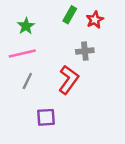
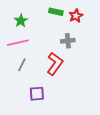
green rectangle: (70, 15) -> (56, 12), turned 72

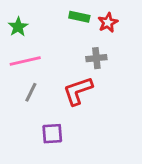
green star: (21, 21) -> (18, 27), moved
red L-shape: (55, 64) -> (78, 91), turned -145

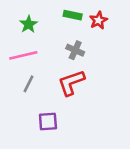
green star: (18, 27) -> (29, 24), moved
gray cross: (96, 58) -> (75, 50), moved, turned 30

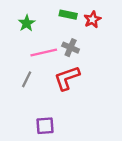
pink line: (23, 55) -> (44, 52), moved
purple square: (48, 121) -> (45, 126), moved

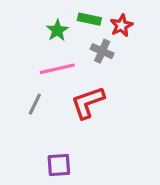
green star: (27, 23) -> (57, 30), moved
gray cross: (71, 48) -> (102, 51), moved

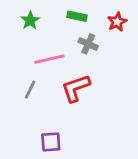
red star: (121, 26) -> (117, 22), moved
green star: (57, 30) -> (30, 20), moved

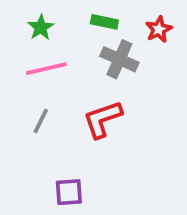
gray cross: (88, 44) -> (119, 59), size x1.4
pink line: (49, 59) -> (46, 69), moved

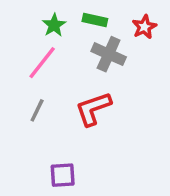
green star: (41, 27) -> (54, 25), moved
pink line: (46, 69) -> (42, 63), turned -39

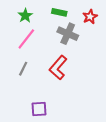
green star: (54, 25) -> (25, 16), moved
red L-shape: (93, 109) -> (58, 68), turned -30

